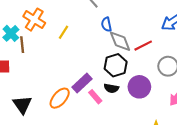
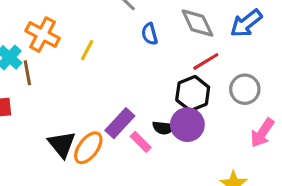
gray diamond: (120, 41) -> (197, 23), moved
black hexagon: (116, 65) -> (193, 94), moved
purple circle: (139, 87) -> (187, 125), moved
black triangle: (22, 105) -> (62, 144), moved

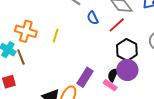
red line: (206, 61) -> (117, 25), moved
black semicircle: (164, 128) -> (113, 75), turned 120
pink rectangle: (141, 142) -> (110, 85), moved

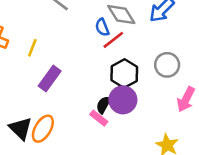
blue semicircle: (93, 18) -> (102, 27), moved
purple rectangle: (85, 77) -> (50, 78), moved

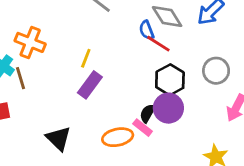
red line: (113, 40) -> (158, 44), turned 70
yellow line: (32, 48) -> (86, 58), moved
orange ellipse: (43, 129) -> (118, 137), moved, turned 48

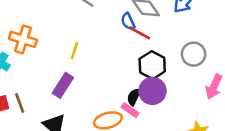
brown line: (20, 78) -> (20, 103), moved
purple rectangle: (90, 85) -> (63, 85), moved

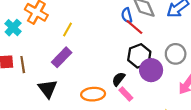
yellow line: (74, 51) -> (67, 29), moved
purple circle: (152, 91) -> (151, 70), moved
pink rectangle: (130, 110) -> (126, 94), moved

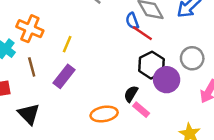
brown line: (23, 65) -> (32, 67), moved
black triangle: (48, 89) -> (29, 114), moved

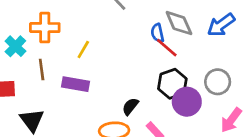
orange cross: (30, 29) -> (45, 28), turned -30
purple rectangle: (64, 76) -> (75, 84), turned 55
black semicircle: (131, 94) -> (130, 106), moved

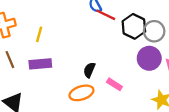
black hexagon: (172, 84) -> (134, 26), moved
purple circle: (187, 102) -> (149, 58), moved

